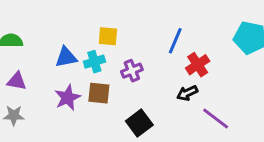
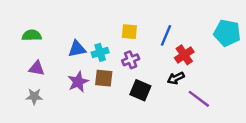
yellow square: (108, 36) -> (129, 32), moved
black square: (139, 123) -> (140, 90), moved, turned -30

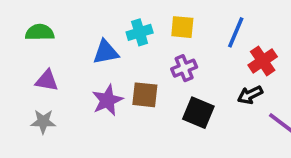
cyan cross: (100, 52) -> (140, 32), moved

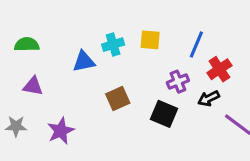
purple cross: (184, 68) -> (178, 82), moved
brown square: (145, 95) -> (118, 98), turned -30
purple star: (107, 100) -> (61, 131), moved
gray star: (43, 122) -> (16, 126), moved

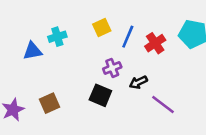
yellow square: (150, 40) -> (102, 28), moved, turned -30
red cross: (219, 69) -> (155, 43), moved
brown square: (118, 98) -> (50, 103), moved

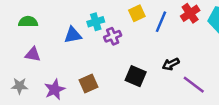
red cross: (155, 43) -> (190, 13), moved
purple cross: (112, 68) -> (113, 36), moved

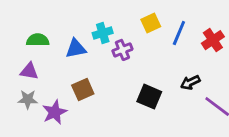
red cross: (190, 13) -> (213, 40), moved
green semicircle: (28, 22) -> (38, 40), moved
brown square: (88, 83) -> (83, 90), moved
gray star: (20, 86) -> (28, 99), moved

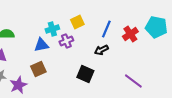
yellow square: (151, 23) -> (77, 22), moved
blue triangle: (76, 49) -> (41, 45), moved
black arrow: (190, 82) -> (101, 50), moved

